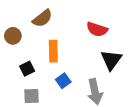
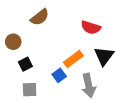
brown circle: (13, 36) -> (13, 42), moved
orange rectangle: (53, 51) -> (73, 59), moved, turned 54

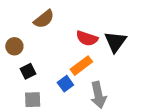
red semicircle: (91, 27) -> (87, 38), moved
black triangle: (104, 56) -> (115, 42), moved

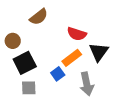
black triangle: (115, 42) -> (99, 52), moved
black square: (28, 71) -> (25, 63), size x1.6

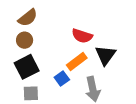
brown semicircle: (39, 17) -> (28, 18), moved
brown circle: (13, 41) -> (25, 40), moved

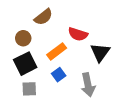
brown semicircle: (28, 18) -> (43, 17), moved
orange rectangle: (77, 61) -> (57, 51), moved

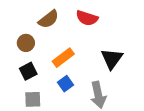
red semicircle: (78, 34) -> (87, 18), moved
black square: (25, 64) -> (28, 71), size x0.7

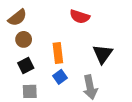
brown semicircle: (49, 19) -> (17, 18), moved
orange rectangle: (63, 58) -> (58, 53), turned -60

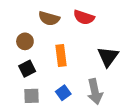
brown semicircle: (17, 18) -> (49, 18), moved, turned 54
blue square: (60, 77) -> (63, 93), moved

